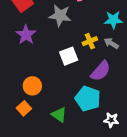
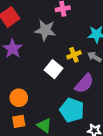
white square: (69, 56) -> (54, 69), turned -30
orange square: (24, 108) -> (19, 121), moved, turned 32

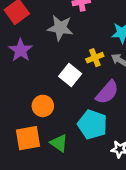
orange circle: (19, 98) -> (43, 106), moved
orange square: (19, 121) -> (28, 138), size x1.5

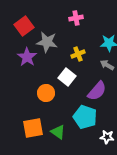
gray star: (60, 28) -> (47, 42), moved
yellow cross: (95, 58) -> (78, 54), moved
orange circle: (43, 106) -> (46, 93), moved

